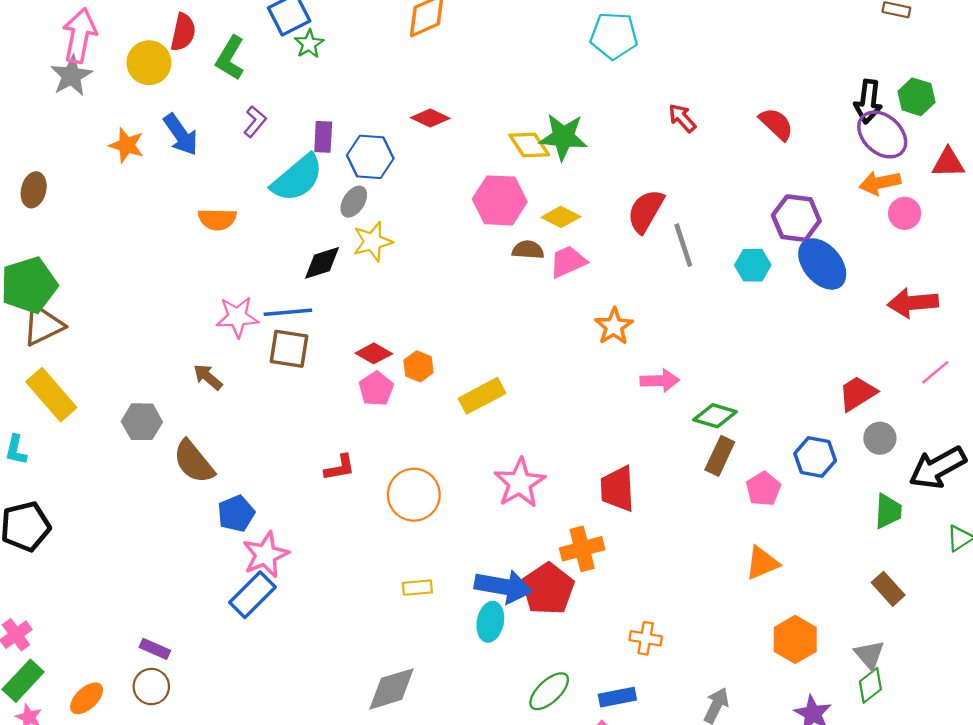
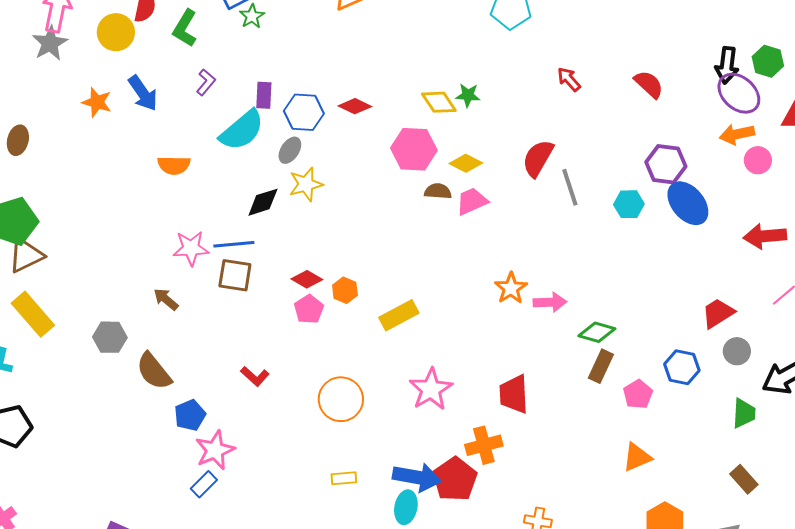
red diamond: (430, 118) -> (355, 106), moved
green star: (563, 137) -> (468, 95), size x0.6
orange star: (614, 326) -> (511, 288), moved
red L-shape: (340, 468) -> (255, 376), moved, turned 52
blue rectangle: (253, 595) -> (204, 484), size x0.7

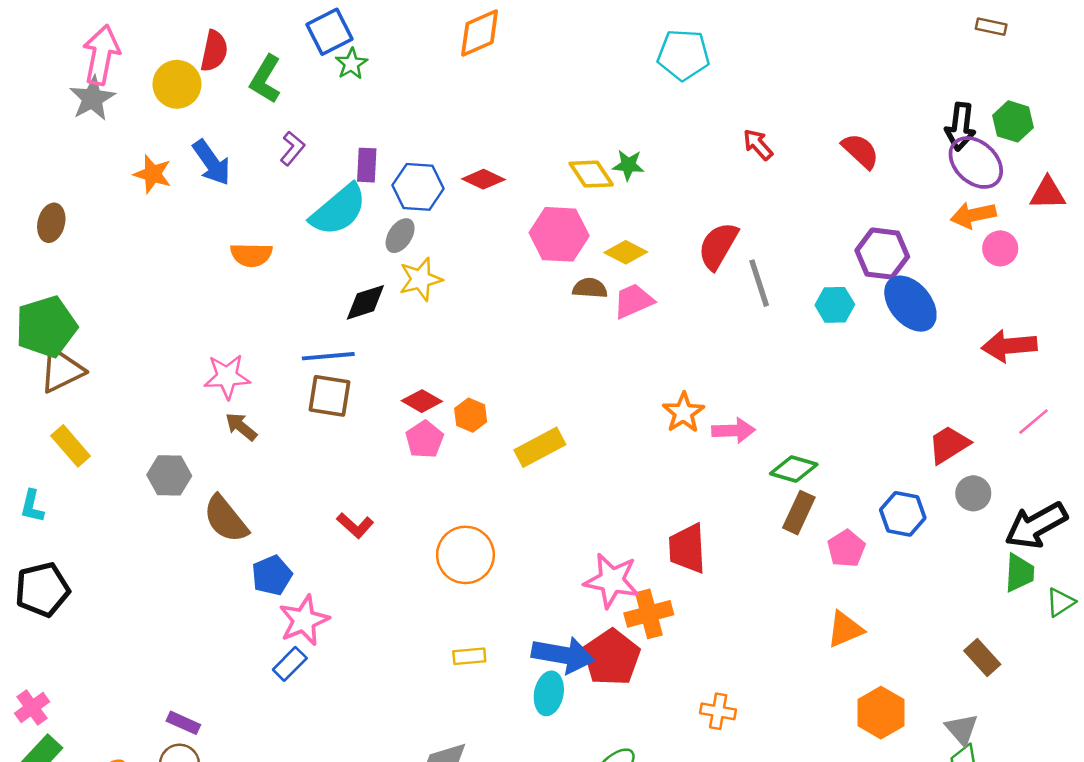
pink star: (191, 248) -> (227, 377), moved
yellow rectangle: (33, 314) -> (71, 446), size x0.7
pink star: (431, 389) -> (612, 581), moved, turned -30
green trapezoid: (744, 413) -> (1019, 573), moved

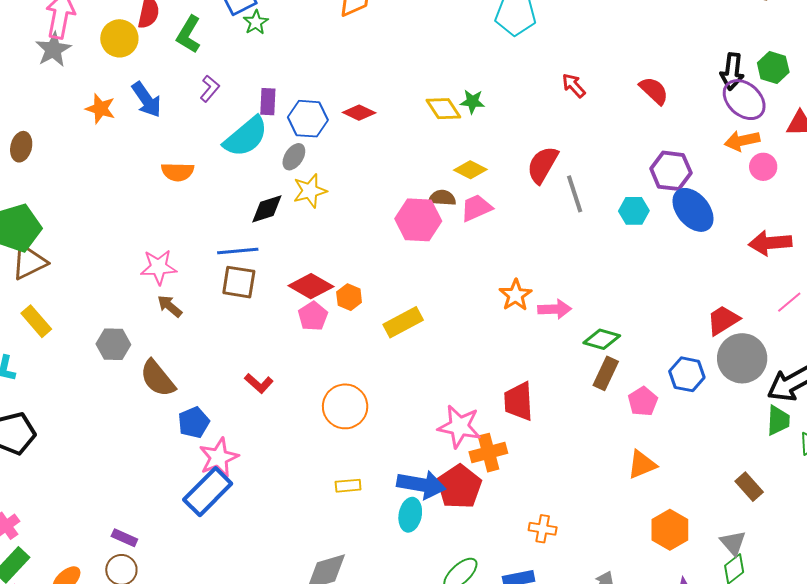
pink hexagon: (559, 234) -> (418, 220), moved
red diamond: (422, 401) -> (311, 286), size x1.4
gray circle: (973, 493) -> (742, 358), size x1.8
blue rectangle: (290, 664) -> (208, 492), size x1.8

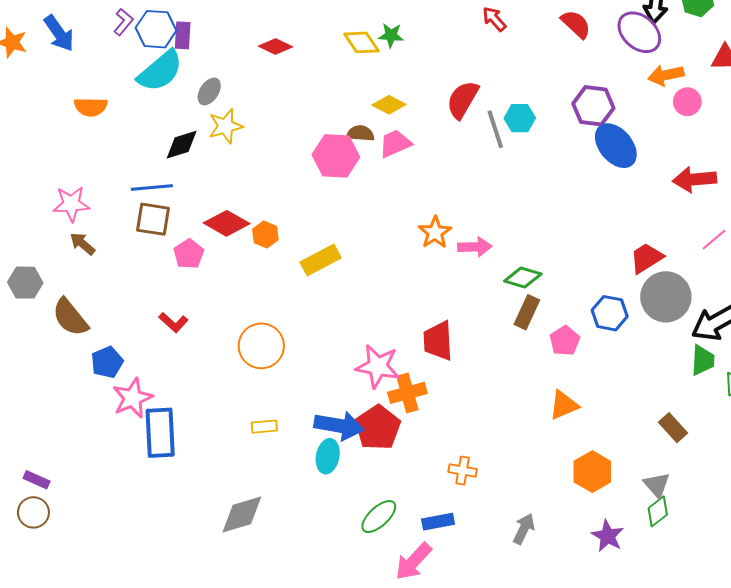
purple ellipse: (744, 100) -> (639, 32), moved
blue hexagon: (308, 119) -> (156, 29), moved
cyan hexagon: (634, 211) -> (520, 118), moved
pink pentagon: (313, 316) -> (189, 254), moved
blue rectangle: (208, 492) -> (160, 433), moved, turned -48

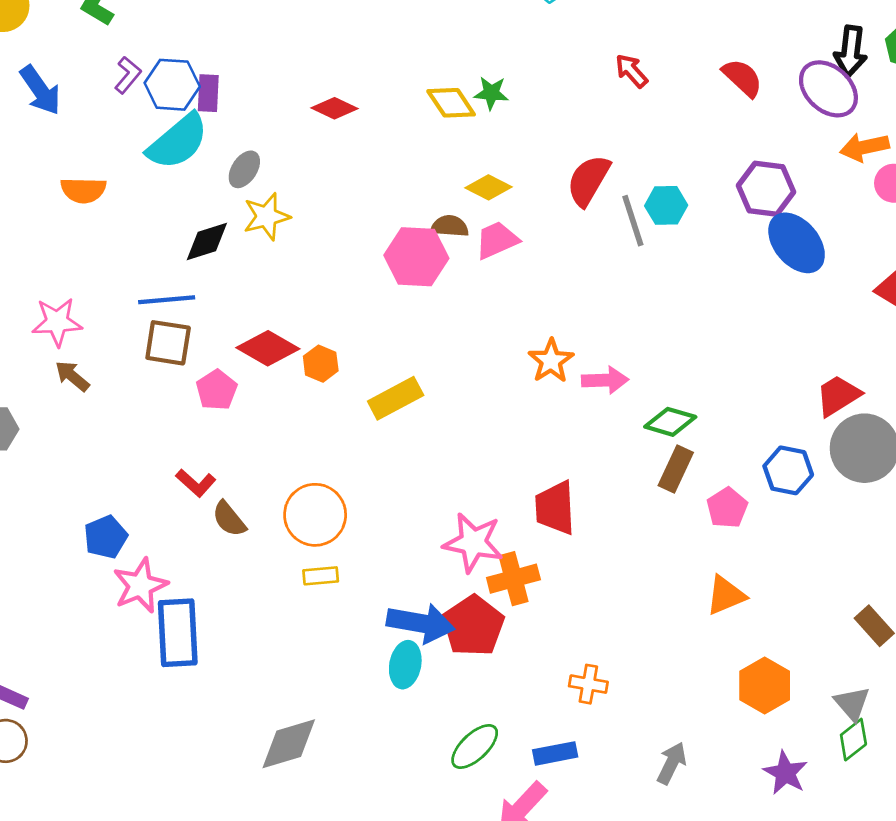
brown semicircle: (70, 317) -> (229, 519), moved, size x0.7
yellow rectangle: (264, 427) -> (321, 576), moved

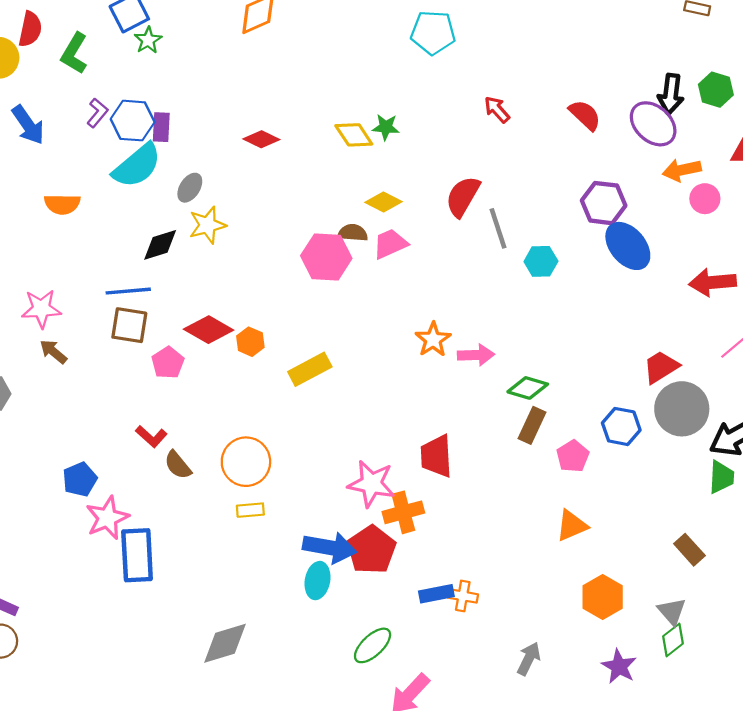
cyan hexagon: (666, 205) -> (541, 261), moved
blue rectangle: (555, 753) -> (436, 594), moved

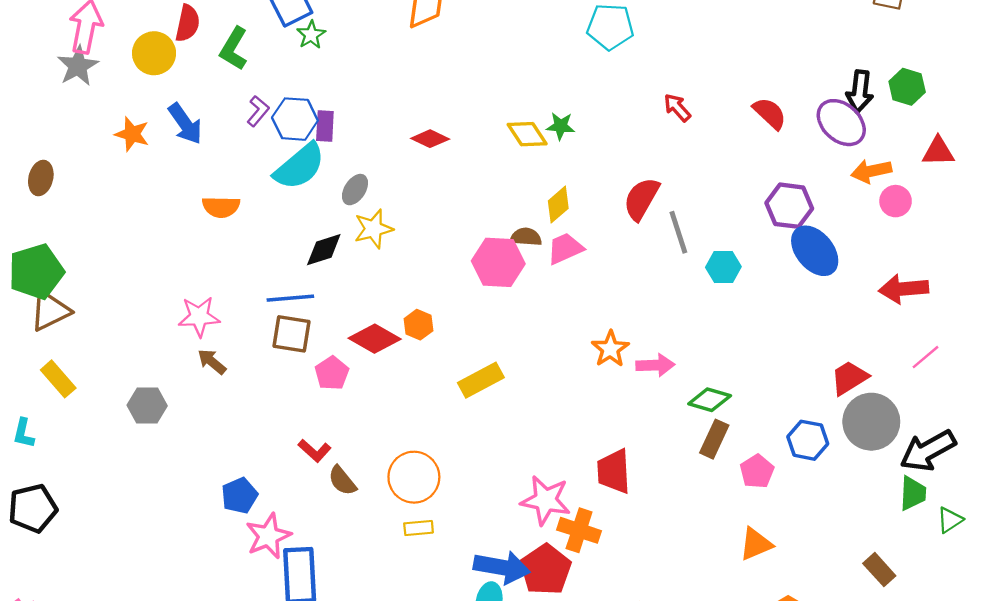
yellow diamond: (384, 202) -> (558, 205), turned -68
orange hexagon: (250, 342) -> (419, 325), moved
orange cross: (403, 512) -> (579, 530), turned 33

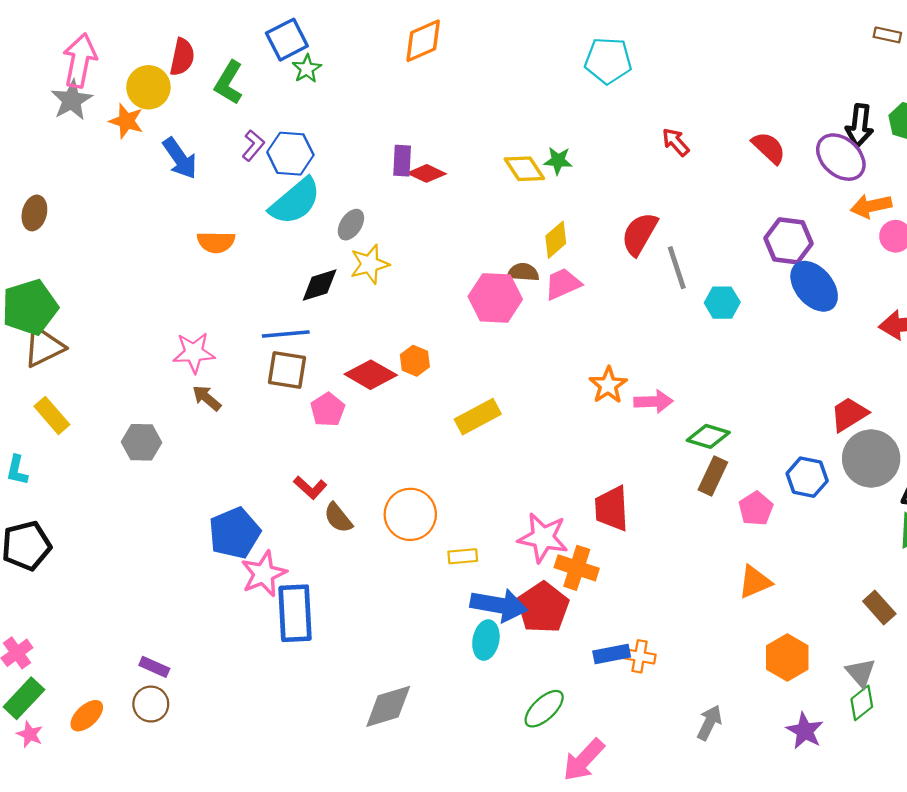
purple rectangle: (325, 126) -> (402, 161), moved
orange star: (132, 134) -> (126, 121), moved
blue pentagon: (239, 496) -> (235, 533), size x1.4
yellow rectangle: (419, 528) -> (463, 556), moved

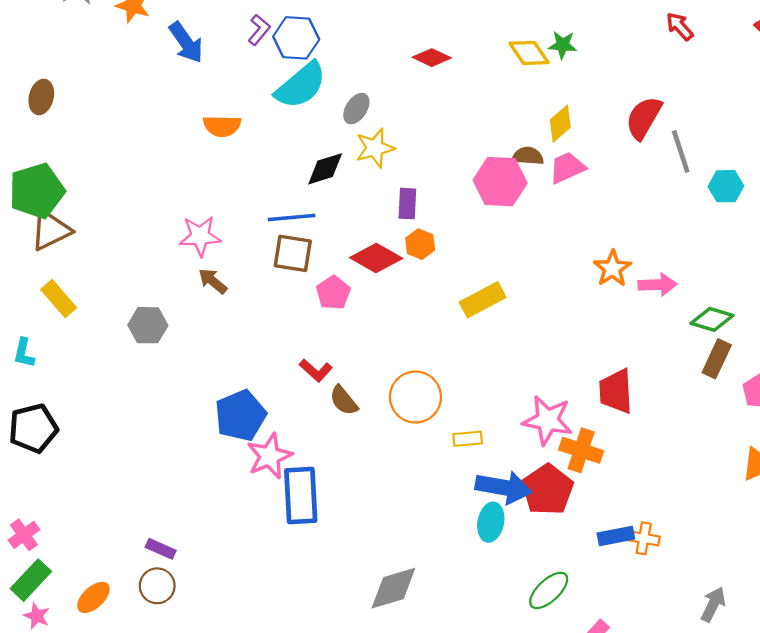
purple rectangle: (402, 161) -> (407, 204), moved

